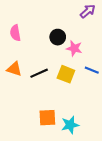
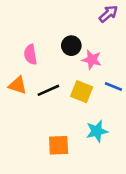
pink semicircle: (15, 33) -> (30, 55), moved
cyan star: (70, 125) -> (97, 131), moved

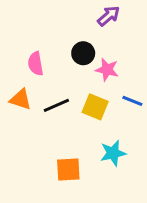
purple arrow: (108, 14) -> (109, 16), moved

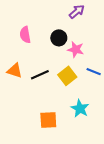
pink semicircle: (35, 64) -> (25, 35), moved
yellow square: (95, 107) -> (67, 76), turned 30
cyan star: (113, 153) -> (80, 108), turned -30

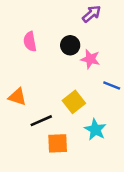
orange triangle: (15, 71) -> (17, 97), moved
black line: (40, 75) -> (41, 121), moved
yellow square: (67, 76) -> (74, 102), moved

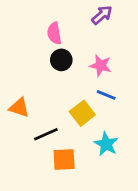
pink semicircle: (30, 41) -> (54, 33), moved
black circle: (70, 45) -> (61, 60), moved
blue line: (112, 86) -> (106, 95), moved

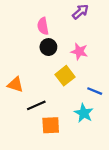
blue line: (106, 95) -> (95, 91), moved
yellow square: (82, 113) -> (65, 76), moved

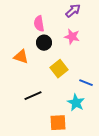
pink star: (79, 51) -> (72, 37), moved
orange triangle: (15, 84) -> (21, 57), moved
orange square: (51, 125) -> (58, 123), moved

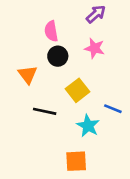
orange triangle: (21, 57) -> (28, 75), turned 35
black line: (33, 96) -> (45, 111), moved, turned 36
cyan star: (76, 103) -> (88, 126), moved

